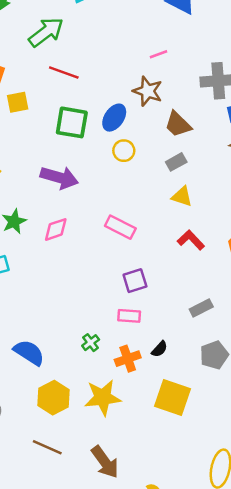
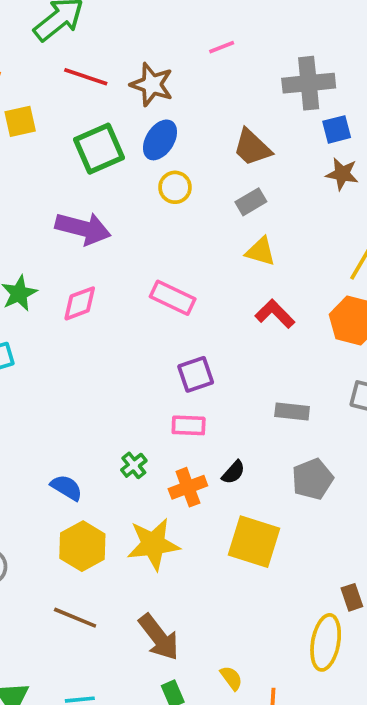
brown star: (148, 91) -> (152, 85), moved
green square: (72, 122) -> (99, 149), turned -32
gray rectangle: (201, 308) -> (292, 412), turned 35
blue semicircle: (29, 353) -> (66, 488), moved, size x0.7

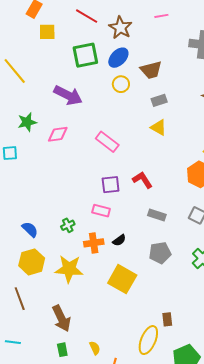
brown trapezoid: (252, 147) -> (151, 70), moved, turned -70
red L-shape: (275, 314) -> (142, 180), moved
brown line: (75, 618) -> (20, 299), turned 35

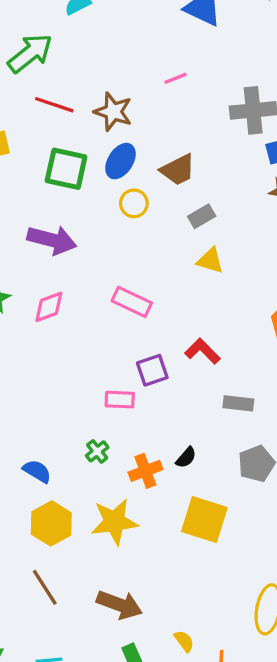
green square: (85, 55) -> (66, 169), turned 36
pink rectangle: (101, 211) -> (120, 400), moved
brown arrow: (61, 318) -> (120, 605), turned -32

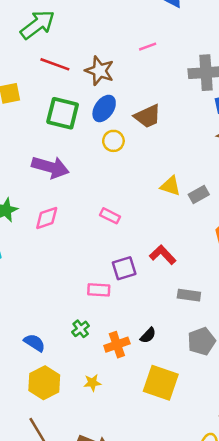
gray rectangle: (202, 216) -> (199, 195), moved
pink rectangle: (132, 302) -> (110, 216), size x0.7
yellow star: (114, 522) -> (92, 383), size x0.5

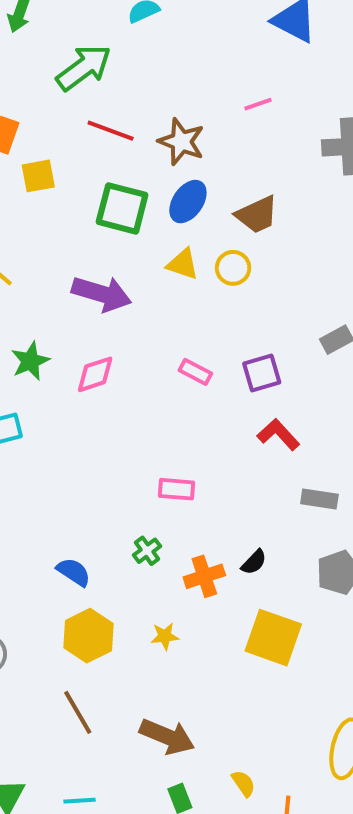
yellow circle: (113, 141) -> (233, 268), moved
yellow triangle: (170, 186) -> (183, 264), moved
purple square: (124, 268) -> (262, 373), moved

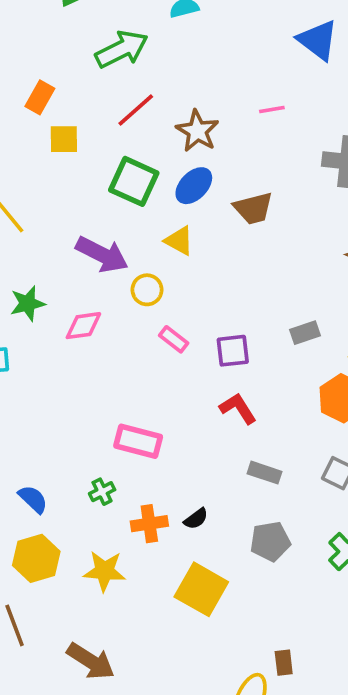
red line: (111, 131) -> (136, 110), turned -72
yellow circle: (233, 268) -> (147, 290), moved
pink rectangle: (176, 489) -> (138, 441), size x1.4
yellow star: (165, 636) -> (104, 571), size x1.6

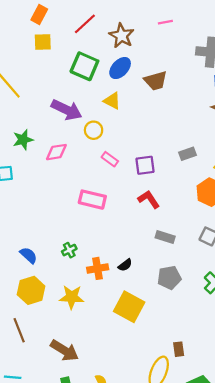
orange rectangle: (40, 97) -> (39, 14), moved
pink rectangle: (138, 441) -> (92, 200), moved

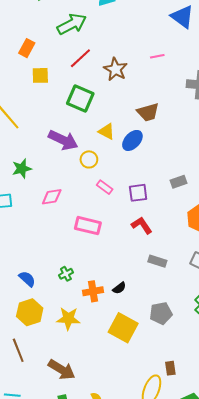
orange rectangle: (39, 14) -> (27, 48), moved
blue ellipse: (120, 68) -> (132, 140), moved
pink diamond: (56, 152) -> (52, 197), moved
gray pentagon: (169, 278) -> (161, 313), moved

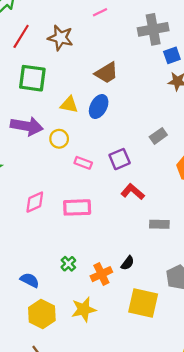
pink diamond: (52, 197) -> (35, 202), moved

